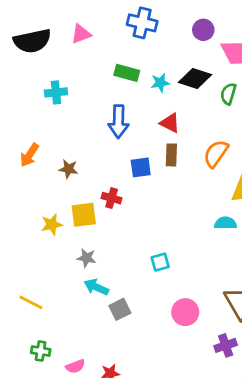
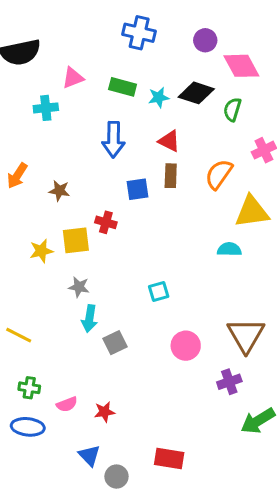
pink triangle: (81, 34) -> (73, 78), moved
cyan arrow: (96, 287) -> (89, 319), turned -105

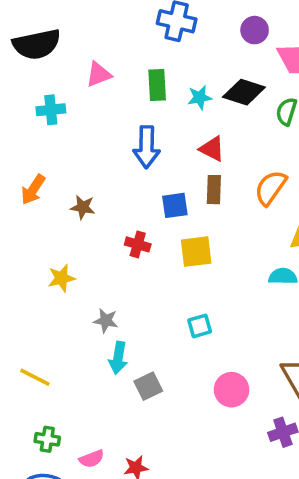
green rectangle: (123, 87) -> (157, 85), turned 72
cyan cross: (46, 108) -> (51, 110), moved
yellow square: (76, 240) -> (196, 252), moved

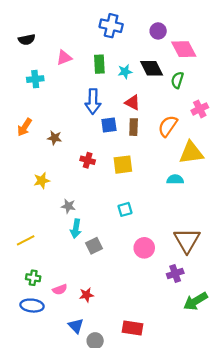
black semicircle: (37, 44) -> (27, 40), size x0.6
black diamond: (244, 92) -> (152, 68), turned 45
blue square: (175, 205) -> (109, 125), moved
yellow line: (35, 377) -> (26, 240), turned -54

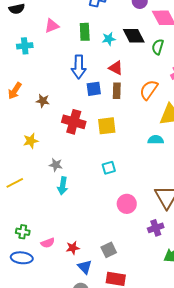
red cross: (88, 160) -> (74, 122), size x1.6
yellow line: (26, 240) -> (15, 183), moved
gray square: (94, 246) -> (109, 250), moved
blue triangle: (76, 326) -> (85, 267), moved

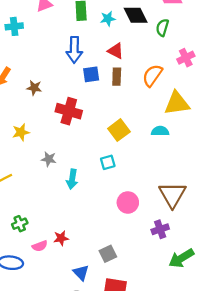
yellow square: (107, 126) -> (119, 130), moved, turned -30
cyan arrow: (63, 186) -> (72, 179), moved
green cross: (23, 232) -> (20, 224), moved, turned -32
red star: (73, 248) -> (61, 238), moved

